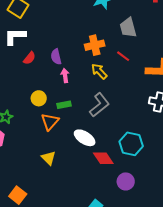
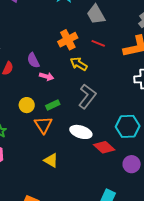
pink arrow: (65, 75) -> (47, 76), turned 128

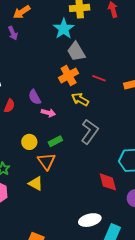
gray trapezoid: (96, 14) -> (76, 52), moved
white ellipse: (81, 132) -> (90, 220), moved, turned -30
red diamond: (104, 147) -> (108, 182), turned 35
yellow triangle: (51, 160) -> (36, 184), moved

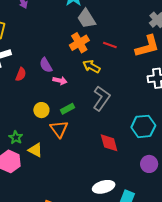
red diamond: (108, 182) -> (109, 143), moved
yellow triangle: (36, 184) -> (35, 150), moved

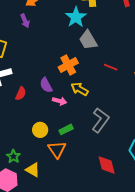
orange cross: (79, 43) -> (68, 65), moved
yellow arrow: (91, 66) -> (80, 89), moved

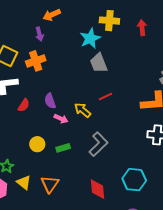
orange cross: (68, 65) -> (36, 61), moved
red line: (111, 67) -> (105, 96), moved, turned -56
orange triangle: (57, 149) -> (50, 184), moved

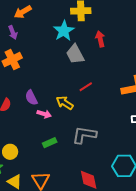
red arrow: (142, 28) -> (100, 39), moved
yellow circle: (37, 144) -> (10, 152), moved
gray L-shape: (98, 144) -> (84, 135), turned -120

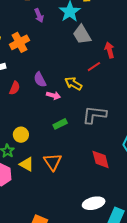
purple arrow: (13, 32) -> (39, 15), moved
red arrow: (100, 39) -> (109, 50), moved

